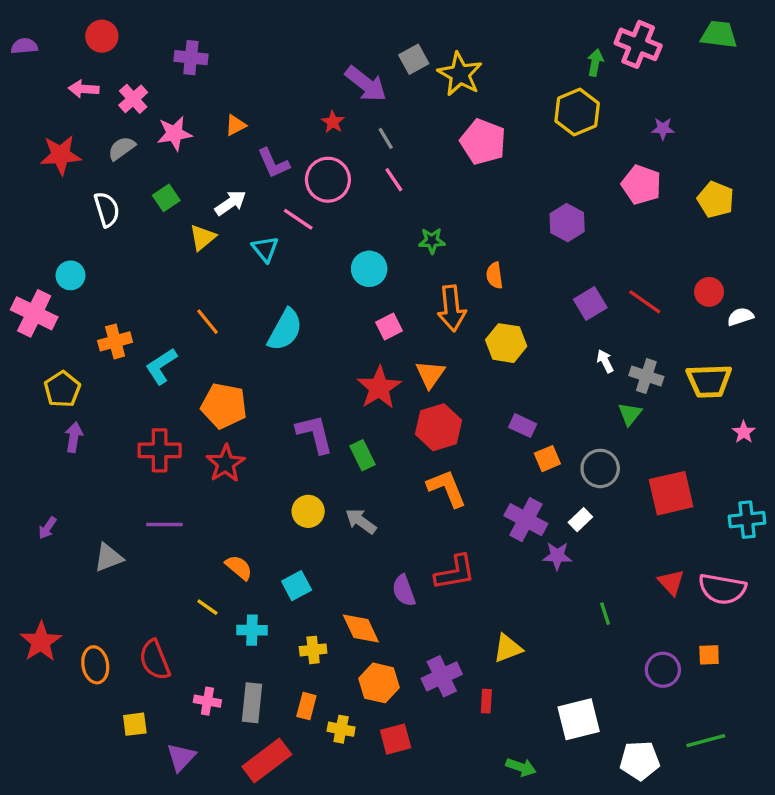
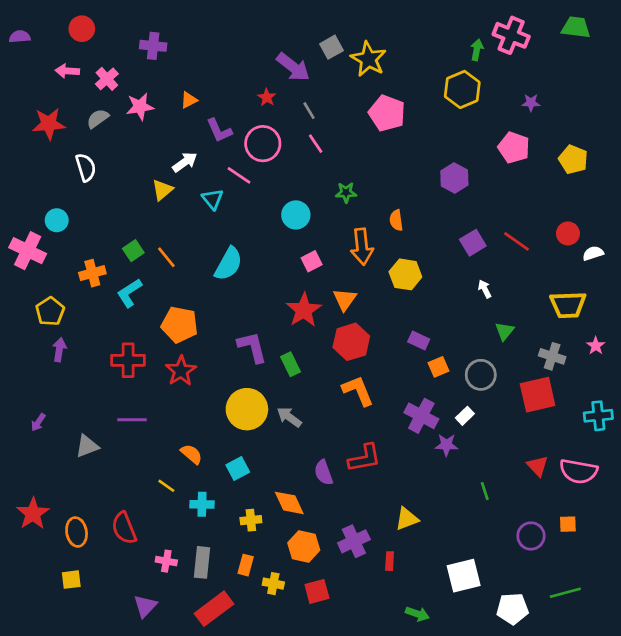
green square: (166, 198) -> (133, 251), moved
gray cross: (646, 376) -> (552, 356), moved
yellow circle: (308, 511) -> (247, 409), size x1.6
yellow square: (135, 724) -> (71, 580), moved

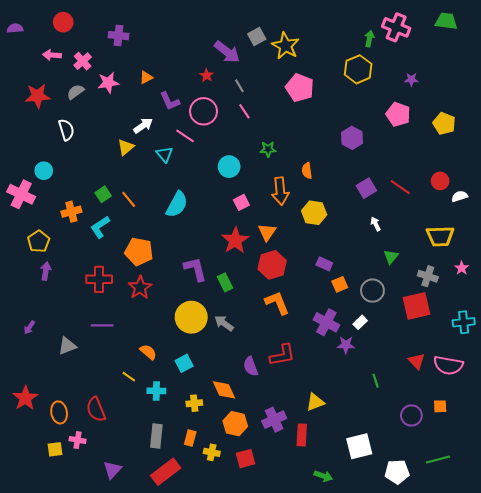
pink cross: (166, 561) -> (78, 440), moved
red rectangle: (390, 561) -> (302, 435), size x1.5

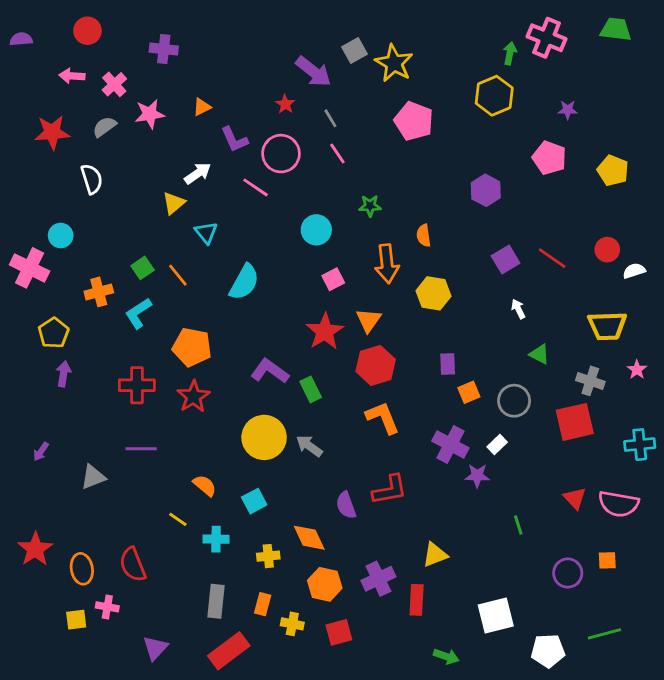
cyan triangle: (165, 154) -> (206, 233), moved
green triangle: (391, 257) -> (539, 354), turned -42
purple rectangle: (324, 264) -> (448, 364), turned 63
purple L-shape: (195, 269) -> (270, 371), turned -40

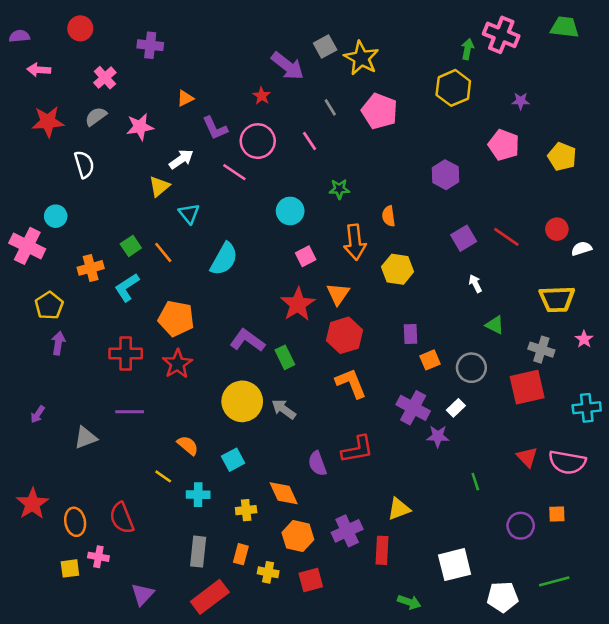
pink arrow: (72, 76) -> (39, 70), moved
pink star: (150, 114) -> (140, 127), moved
gray line: (330, 118) -> (330, 107), moved

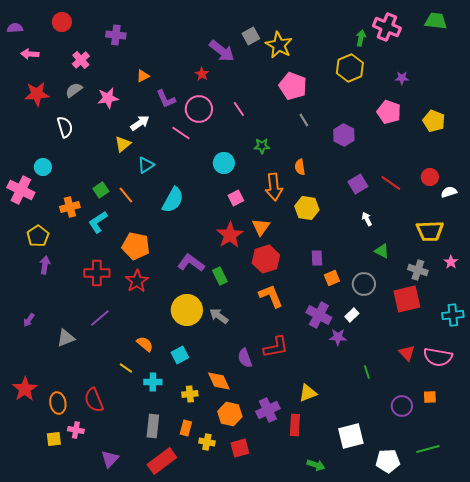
gray line: (330, 107) -> (304, 120), moved
cyan triangle: (189, 214) -> (146, 165), turned 36
purple line: (130, 412) -> (100, 318), turned -40

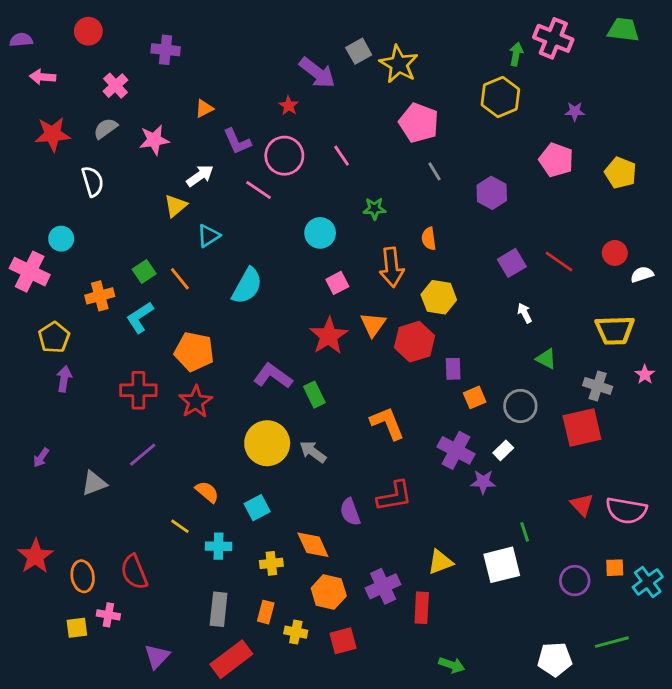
red hexagon: (266, 259) -> (415, 342), moved
cyan cross: (453, 315) -> (648, 582), moved, turned -30
white square: (351, 436) -> (502, 565), moved

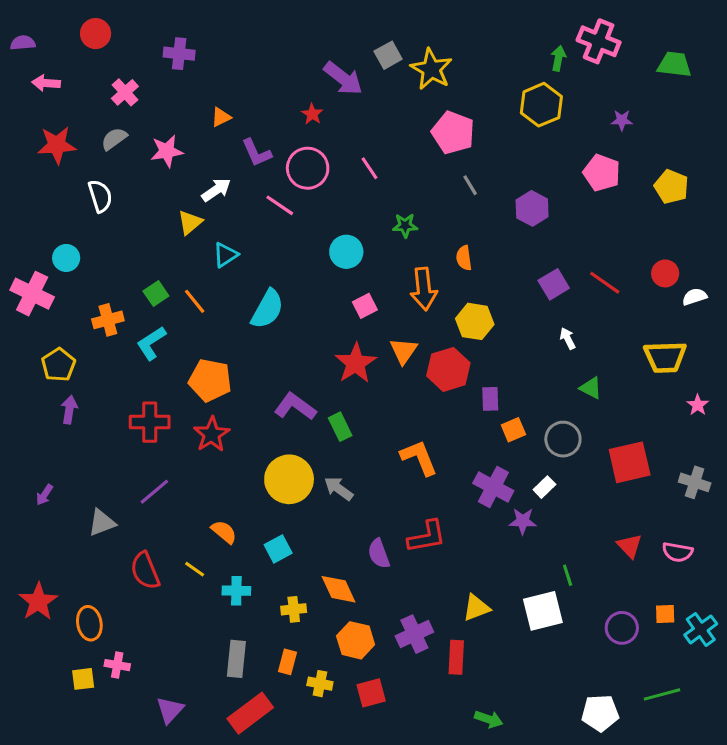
green trapezoid: (623, 30) -> (674, 64), moved
gray cross: (598, 386) -> (695, 482), moved
pink semicircle: (626, 510) -> (678, 552), size x0.7
red semicircle: (134, 572) -> (145, 571), moved

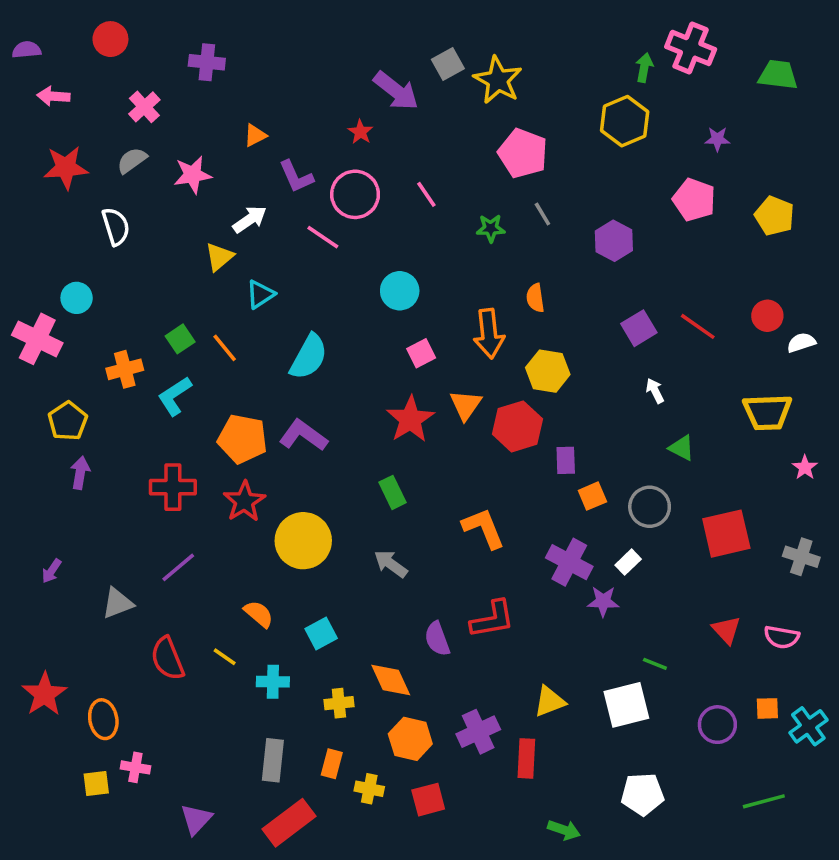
green star: (405, 225) -> (491, 228), moved
purple L-shape: (295, 407) -> (303, 435), moved
yellow circle: (289, 479) -> (303, 541), moved
green line: (568, 575) -> (655, 664), turned -50
white pentagon: (600, 713) -> (642, 794), moved

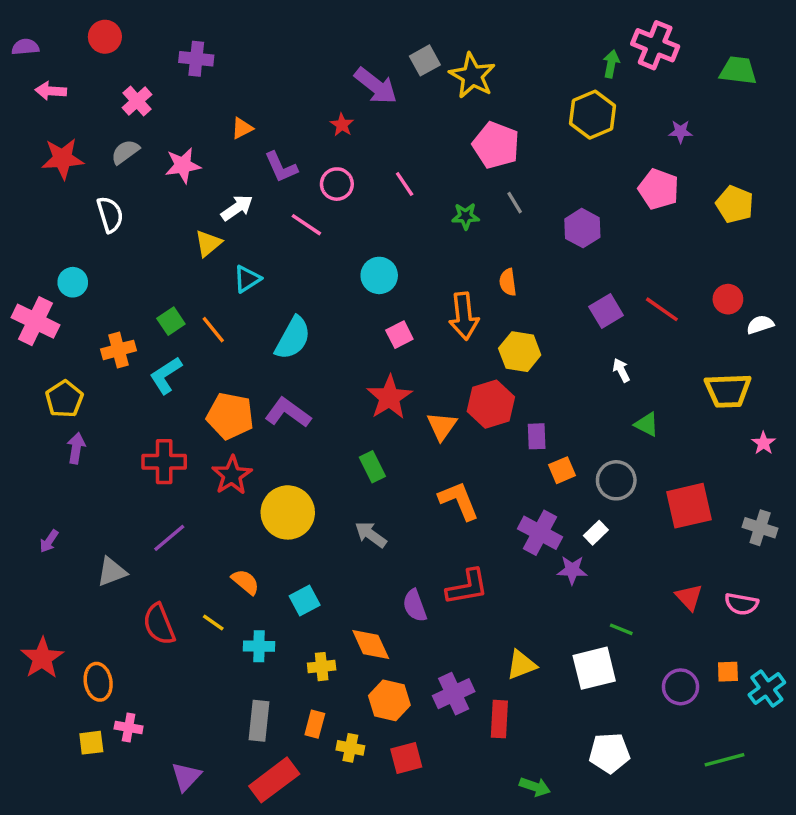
pink circle: (355, 194) -> (337, 184), size x0.7
orange triangle: (466, 405) -> (442, 426), moved

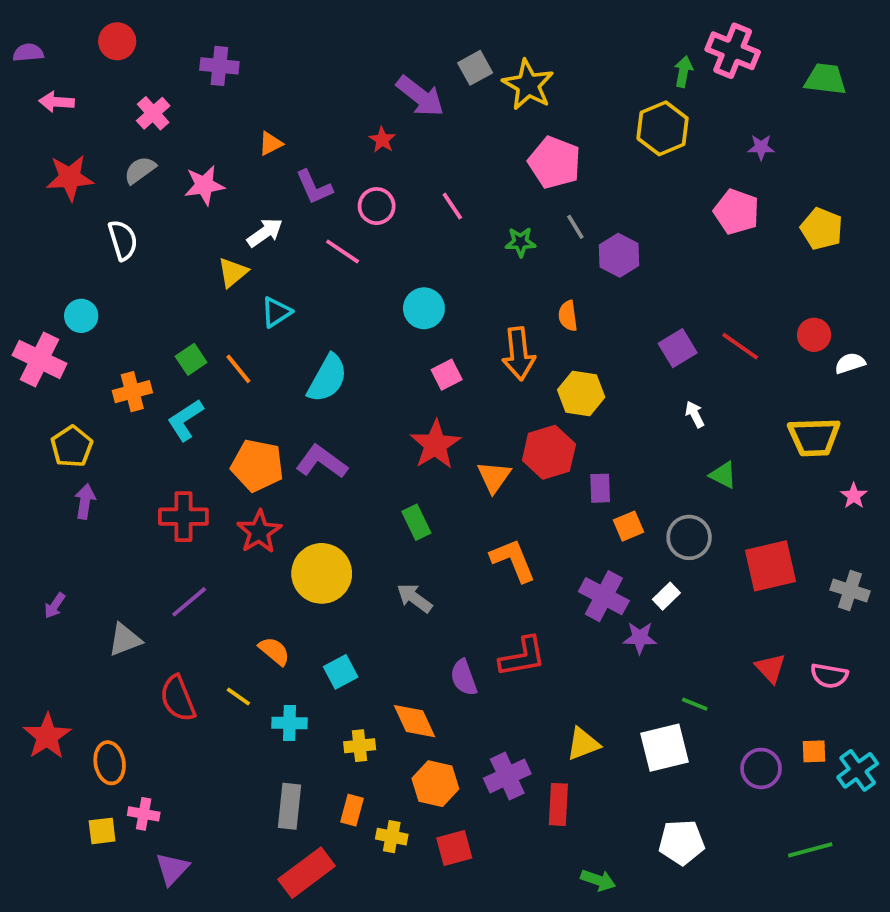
purple hexagon: (582, 228) -> (619, 255), moved
purple triangle: (186, 777) -> (172, 869), moved

